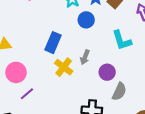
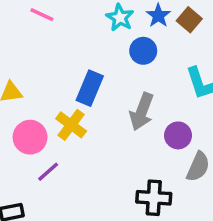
gray arrow: (85, 57) -> (142, 112), size x1.5
yellow cross: (64, 67) -> (71, 125), moved

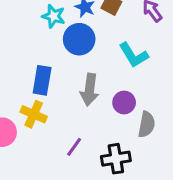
blue circle: (143, 51) -> (79, 39), size x1.4
purple line: (48, 172) -> (74, 147), moved

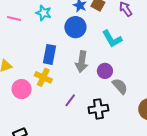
cyan star: (54, 16) -> (44, 13), moved
gray semicircle: (147, 124) -> (120, 86), turned -54

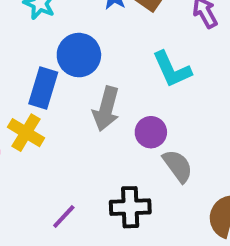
blue circle: (75, 27) -> (79, 55), moved
purple line: (70, 100) -> (64, 216), moved

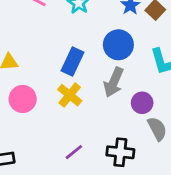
blue circle: (79, 55) -> (118, 45), moved
yellow cross: (26, 133) -> (70, 95), moved

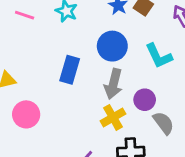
yellow cross: (70, 95) -> (113, 117), moved, turned 30

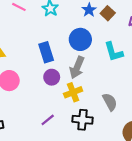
blue rectangle: (70, 70) -> (46, 52), turned -42
purple circle: (145, 100) -> (52, 77), moved

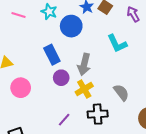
blue circle: (80, 39) -> (71, 26), moved

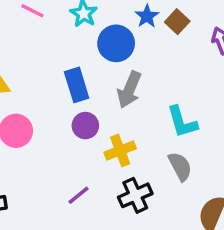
cyan L-shape: (117, 44) -> (182, 122), moved
gray arrow: (84, 64) -> (129, 90), moved
black cross: (98, 114) -> (135, 195), turned -30

